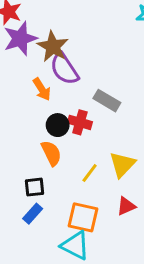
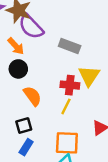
red cross: (80, 122) -> (70, 85), moved
black circle: (58, 125) -> (18, 69), moved
yellow triangle: (122, 165) -> (89, 76), moved

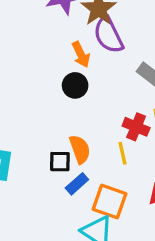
orange semicircle: (32, 96) -> (80, 149), moved
yellow line: (66, 106) -> (123, 153), turned -56
blue rectangle: (26, 147) -> (77, 184), moved

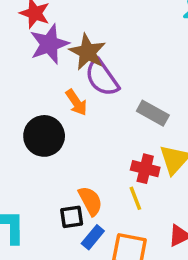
black circle: (75, 85) -> (44, 136), moved, size x1.5

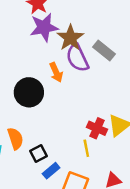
gray rectangle: (153, 113) -> (104, 51), moved
orange semicircle: (90, 201) -> (15, 138), moved
black square: (72, 217) -> (38, 154), turned -30

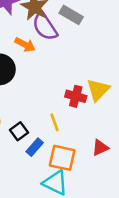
orange arrow: (56, 72) -> (25, 45), turned -30
yellow line: (86, 148) -> (55, 122), moved

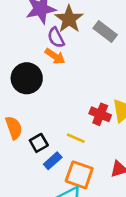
purple semicircle: (45, 26) -> (56, 38), moved, size x0.7
yellow line: (55, 122) -> (76, 138), turned -54

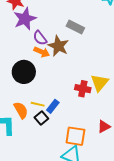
brown star: (69, 19) -> (58, 46), moved
yellow line: (76, 138) -> (38, 104), moved
blue rectangle: (53, 161) -> (53, 106), moved

